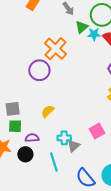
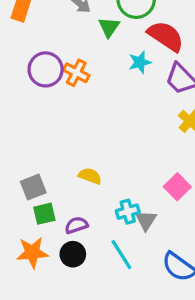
cyan star: (94, 34) -> (140, 62), moved
orange cross: (56, 49) -> (76, 73), size x0.7
purple circle: (39, 70) -> (46, 69), moved
yellow semicircle: (48, 111) -> (90, 176), turned 80

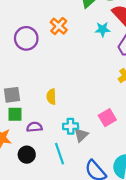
purple circle: (46, 69) -> (26, 38), moved
yellow semicircle: (90, 176) -> (51, 97), turned -126
black circle: (73, 254) -> (27, 155), moved

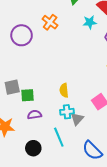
yellow semicircle: (51, 97) -> (64, 90), moved
green square: (15, 114) -> (27, 95), moved
black circle: (27, 155) -> (33, 148), moved

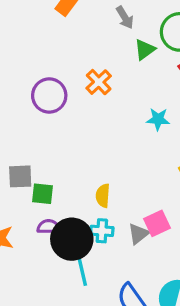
cyan star: (90, 22) -> (158, 119), moved
gray triangle: (77, 119) -> (138, 234), moved
black circle: (33, 148) -> (72, 239), moved, size x1.6

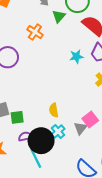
orange cross: (99, 82) -> (35, 32), moved
cyan cross: (102, 231) -> (58, 132), turned -32
cyan line: (82, 269) -> (36, 158), moved

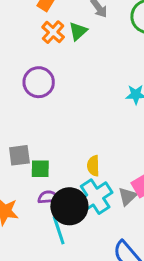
green triangle: (59, 16) -> (78, 31), moved
orange cross: (35, 32) -> (53, 32), moved
cyan cross: (58, 132) -> (95, 197), size x1.6

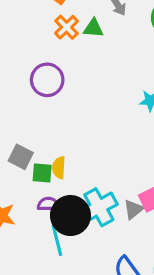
green triangle: (78, 31) -> (93, 28), turned 42
gray square: (19, 155) -> (21, 157), turned 30
yellow semicircle: (93, 166) -> (59, 168), moved

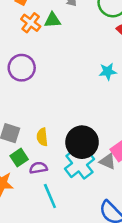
green square: (42, 173) -> (19, 158), moved, turned -30
gray triangle: (133, 209) -> (108, 161), turned -48
black circle: (70, 216) -> (82, 142), moved

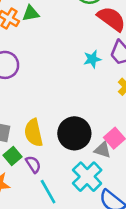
yellow semicircle: (42, 137) -> (34, 133), size x1.5
cyan cross: (79, 164) -> (87, 177), moved
purple semicircle: (38, 168) -> (33, 164), turned 72

